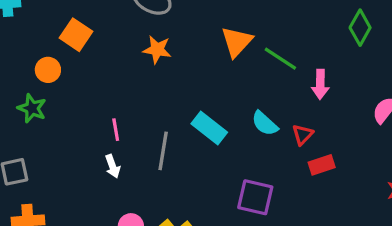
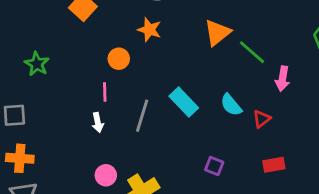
orange circle: (48, 70) -> (119, 59), moved
red rectangle: (322, 165) -> (274, 165), moved
purple square: (255, 197) -> (214, 166), size x0.6

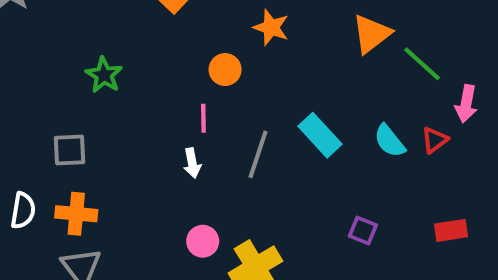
red triangle: (262, 119) -> (435, 140), moved

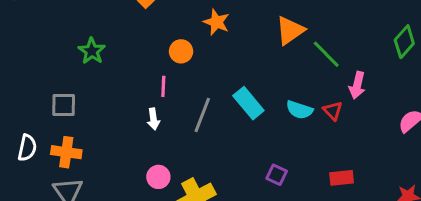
red triangle: (435, 140) -> (333, 111), turned -40
cyan semicircle: (389, 141) -> (299, 110), turned -36

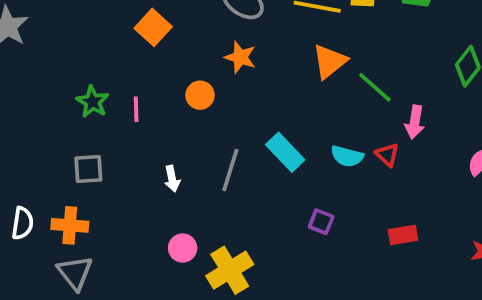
pink line: (163, 86) -> (136, 109), moved
gray square: (64, 105) -> (88, 169), moved
purple square: (277, 175) -> (321, 222), moved

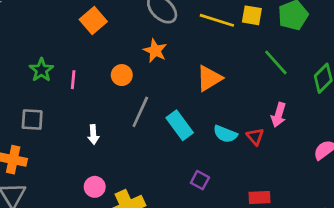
orange triangle: (330, 61) -> (209, 78), moved
green line: (375, 87) -> (276, 62), moved
gray line: (230, 170) -> (140, 112), moved

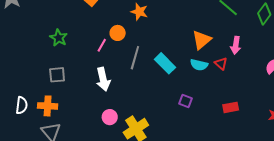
orange triangle: (209, 78) -> (202, 40), moved
pink line: (73, 80) -> (102, 45), moved, turned 32
white arrow: (93, 134) -> (103, 79), size x1.6

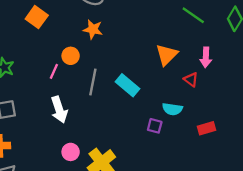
cyan semicircle: (199, 65) -> (172, 109), moved

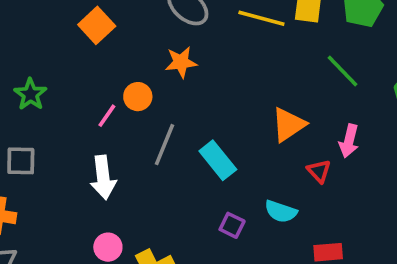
orange star: (93, 29) -> (181, 62), turned -30
purple square: (155, 126) -> (232, 225), moved

